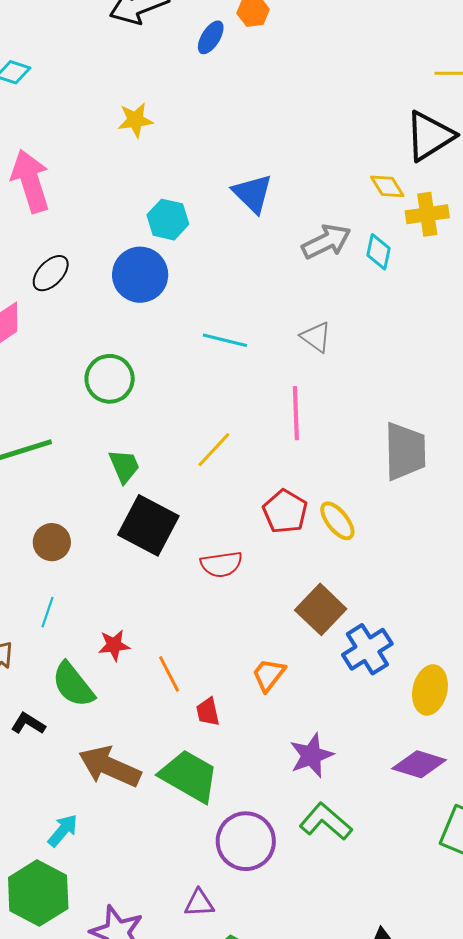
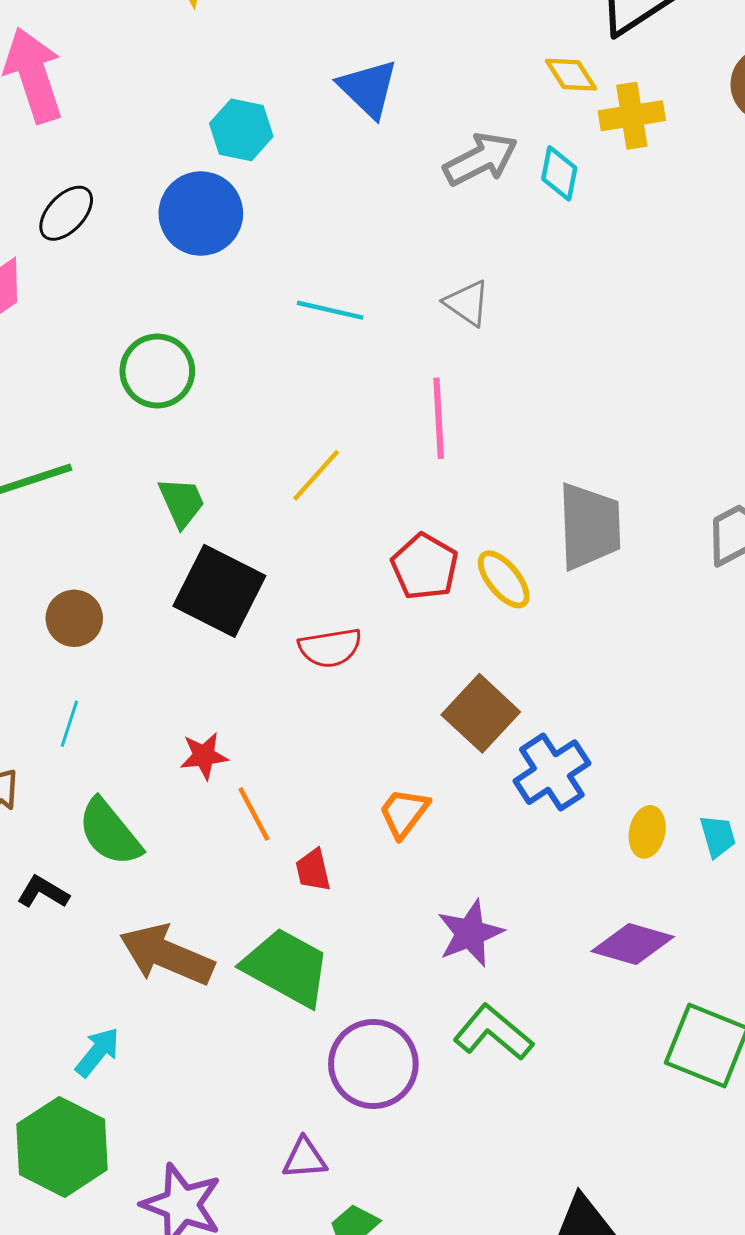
gray trapezoid: (405, 451) -> (589, 526), moved
red star: (114, 645) -> (204, 756), moved
yellow ellipse: (430, 690) -> (647, 832), size x0.7

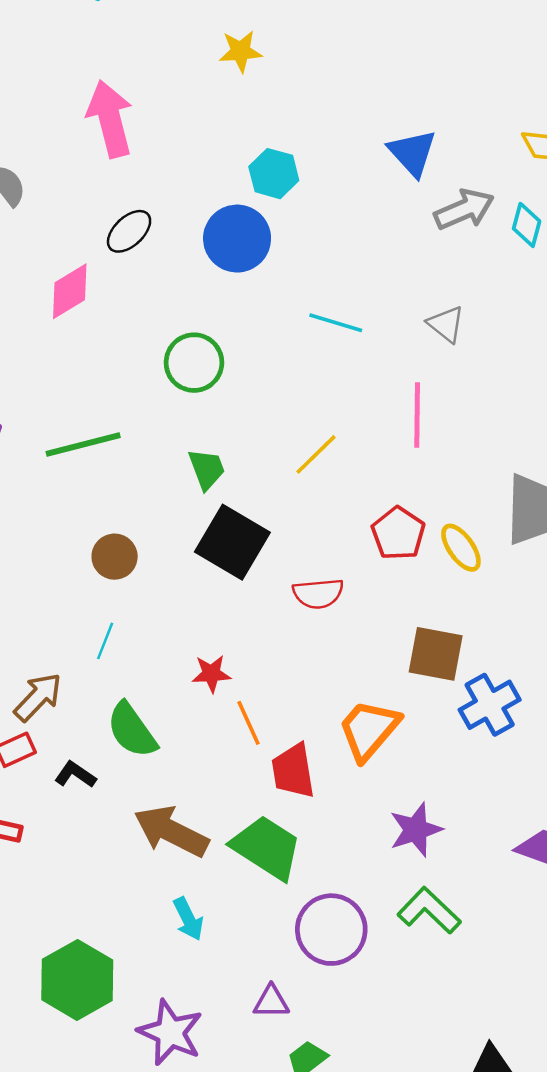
blue triangle: (368, 89) -> (412, 153), moved
brown square: (481, 713) -> (436, 654), turned -36
orange trapezoid: (404, 813) -> (369, 730), size x1.5
red trapezoid: (313, 870) -> (293, 771), size x1.6
cyan arrow: (98, 1052) -> (188, 919), moved, turned 111

